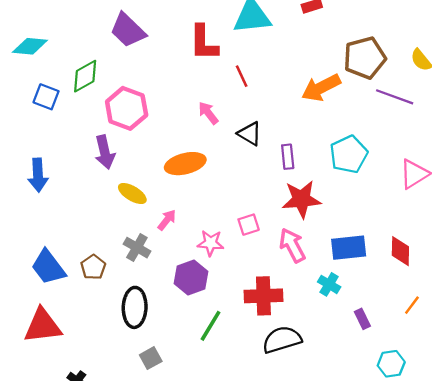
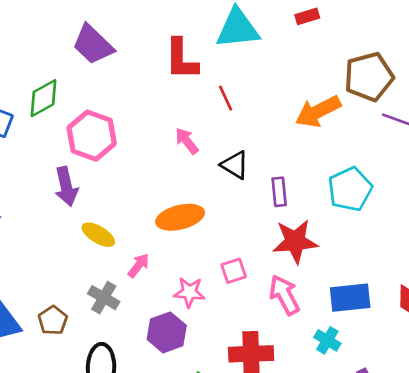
orange ellipse: (185, 164) -> (180, 217), moved

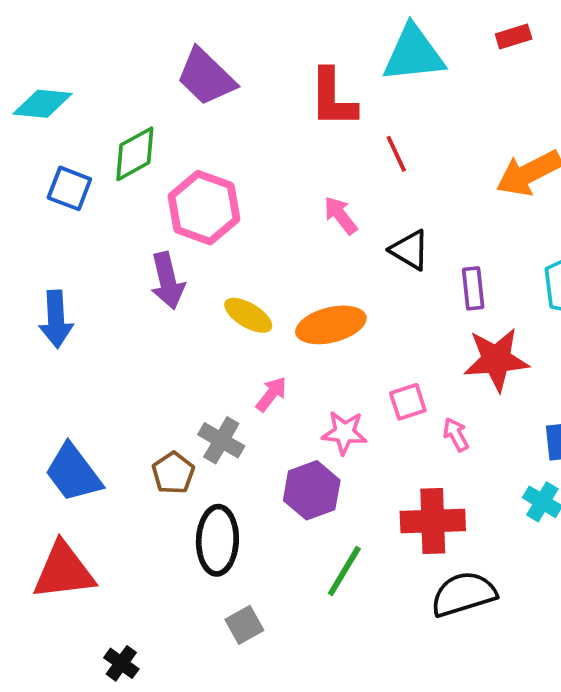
yellow ellipse: (98, 235) -> (248, 315), moved
pink arrow: (284, 295) -> (456, 435), moved, size x0.6
brown pentagon: (53, 320) -> (173, 473), moved

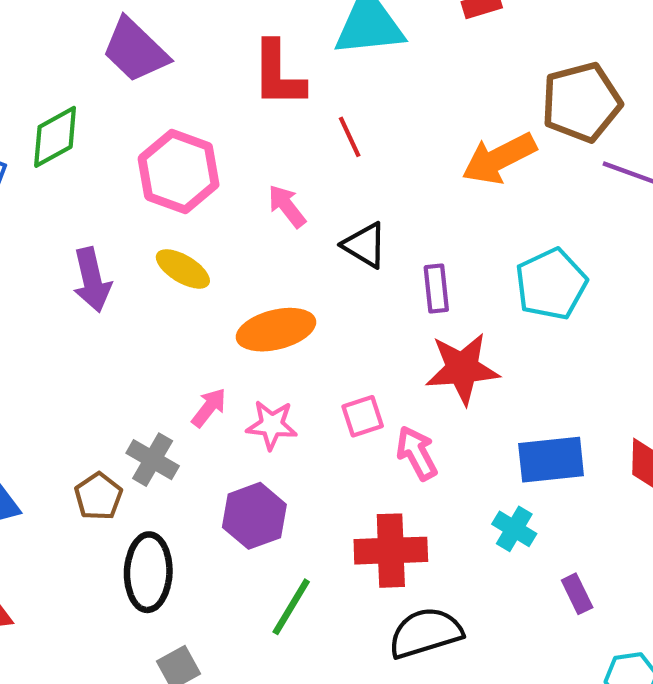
pink hexagon: (204, 208) -> (179, 172), moved
yellow ellipse: (248, 315) -> (183, 269), moved
pink star: (344, 433) -> (272, 425), moved
pink arrow: (456, 435) -> (417, 453), size x1.4

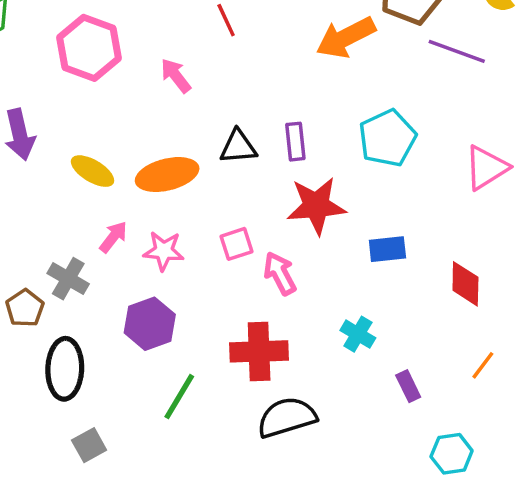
black triangle: (365, 245) -> (238, 147), moved, turned -36
yellow ellipse: (183, 269) -> (93, 171), moved
blue rectangle: (551, 460) -> (387, 249), moved, size x0.7

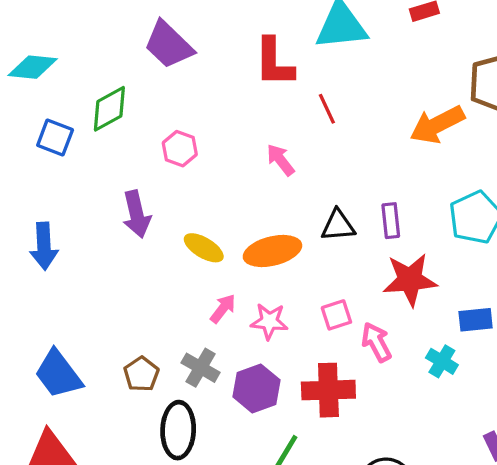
pink hexagon: (89, 48) -> (180, 149), moved, size x0.6
gray cross: (68, 279) -> (201, 368), moved
cyan cross: (358, 334) -> (442, 361), moved
red cross: (259, 351) -> (328, 390), moved

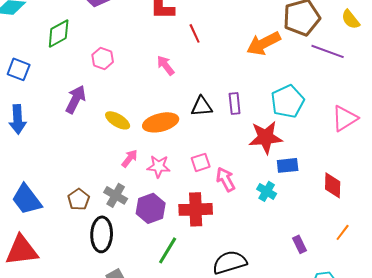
blue square: (55, 137) -> (19, 69), moved
purple arrow: (137, 214) -> (76, 99), turned -140
red star: (410, 280) -> (266, 137), moved

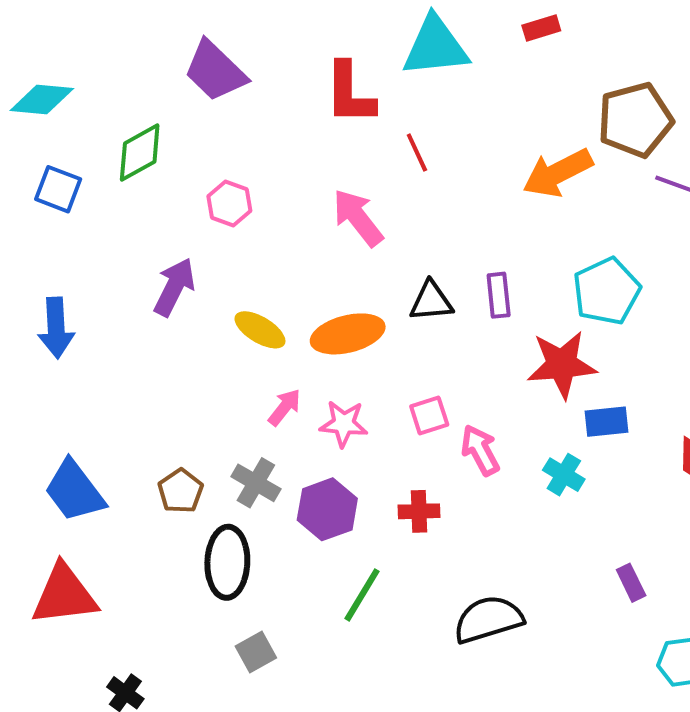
pink arrow: (166, 65) -> (358, 218), size x1.4
blue square: (19, 69) -> (58, 189), moved
red cross: (196, 209) -> (419, 511), size x0.6

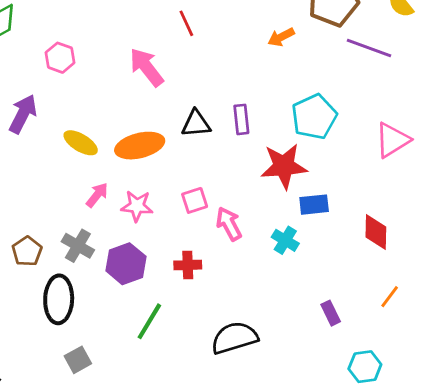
orange arrow: (558, 173) -> (281, 37), size x0.6

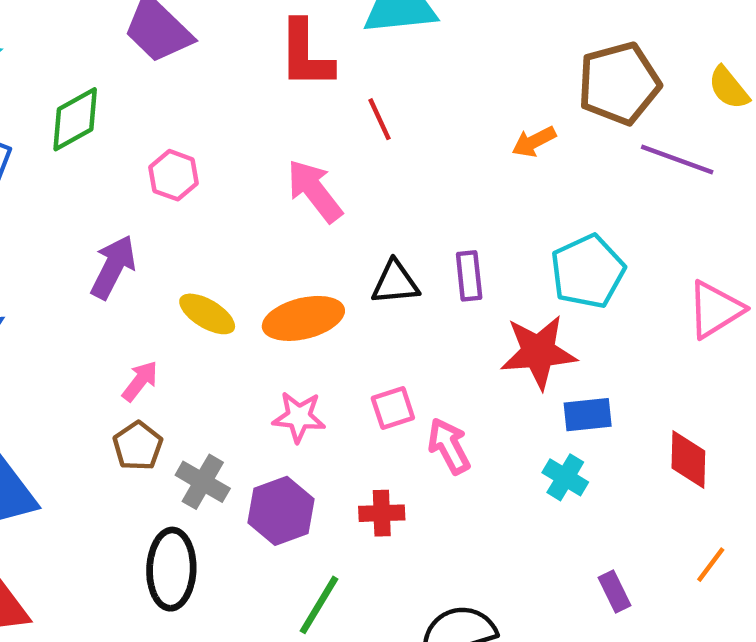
pink arrow: (97, 195) -> (140, 381), moved
cyan cross: (285, 240) -> (565, 477), moved
brown pentagon: (27, 251) -> (138, 446), moved

